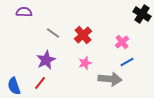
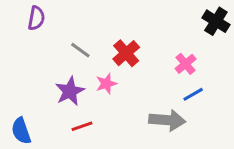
purple semicircle: (24, 12) -> (36, 18), turned 98
pink star: (85, 63) -> (106, 84), moved
red line: (40, 83) -> (82, 126), moved, turned 32

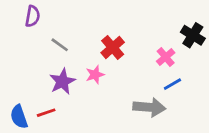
black cross: (216, 21) -> (193, 35), moved
gray line: (80, 50) -> (60, 45), moved
red line: (82, 126) -> (46, 113), moved

